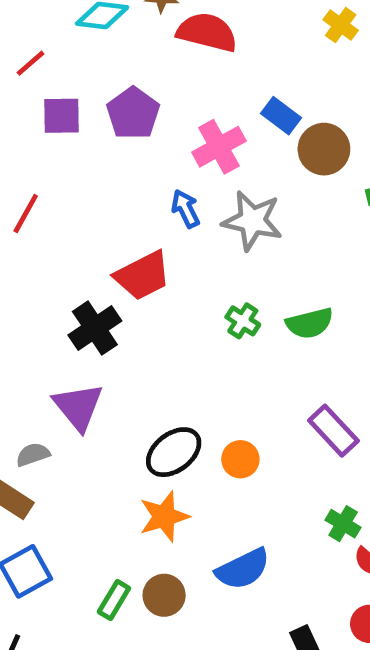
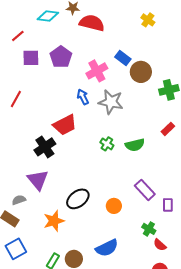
orange circle: (240, 459) -> (114, 206), moved
orange star: (164, 517) -> (54, 221), moved

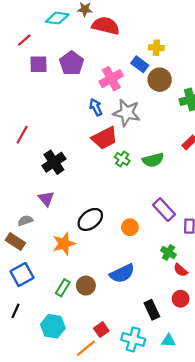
yellow cross: (148, 20) -> (156, 48), moved, turned -32
red line: (16, 99) -> (22, 135), moved
red trapezoid: (65, 125) -> (105, 138), moved
purple triangle: (38, 180) -> (46, 199), size x0.7

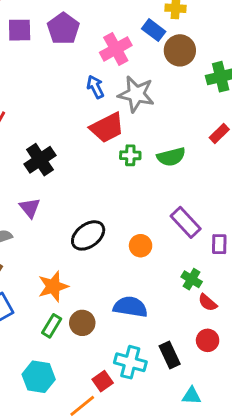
green cross: (122, 159) -> (130, 155), turned -32
orange star: (64, 244) -> (53, 286), moved
blue semicircle: (122, 273) -> (130, 307), turned -145
cyan cross: (133, 339) -> (130, 362), moved

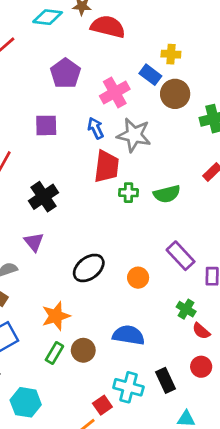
purple square: (20, 30) -> (46, 125), moved
red trapezoid: (107, 128) -> (107, 167), turned -56
cyan hexagon: (39, 377) -> (26, 402), moved

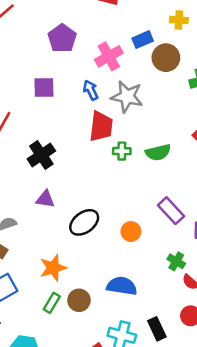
yellow cross: (171, 54) -> (179, 20), moved
blue rectangle: (150, 75) -> (143, 40), turned -60
purple triangle: (34, 242) -> (45, 199), moved, turned -42

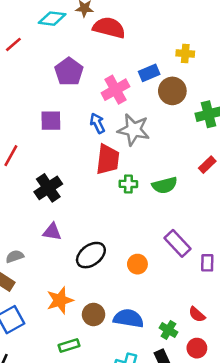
green cross: (176, 261) -> (168, 330), moved
brown circle: (79, 300) -> (94, 314), moved
green rectangle: (52, 303) -> (69, 346), moved, turned 42

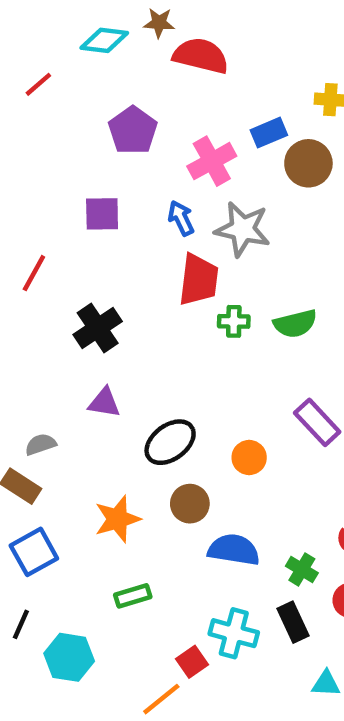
brown circle: (94, 314) -> (190, 504), moved

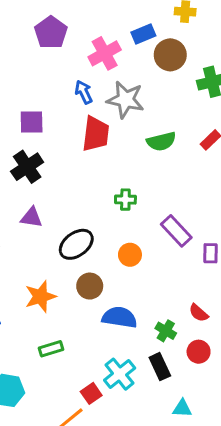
purple square: (102, 214) -> (32, 122), moved
green cross: (234, 321) -> (125, 200), moved
green semicircle: (295, 324) -> (161, 141), moved
cyan cross: (234, 633) -> (120, 374), turned 36

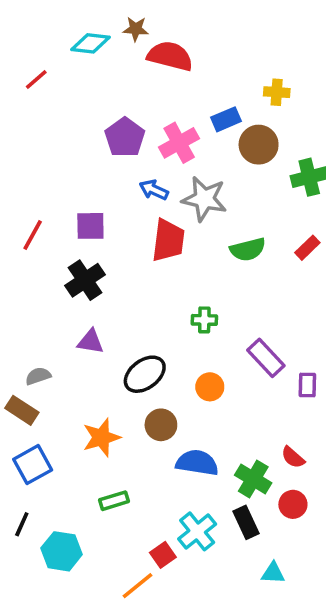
purple pentagon: (51, 33) -> (125, 137), moved
blue arrow: (84, 92) -> (154, 190), turned -40
green cross: (166, 331) -> (253, 479), size x1.4

